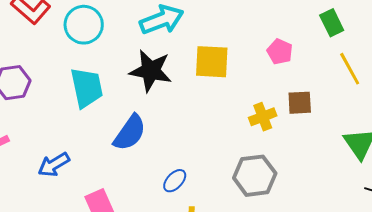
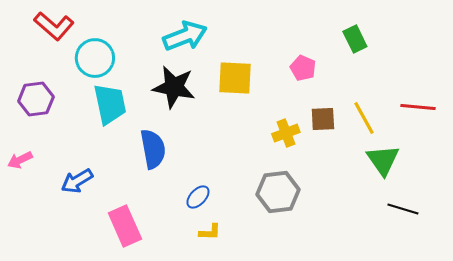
cyan circle: (84, 25) -> (95, 58), moved
yellow line: (350, 69) -> (364, 118), moved
blue semicircle: (130, 133) -> (153, 149), turned -45

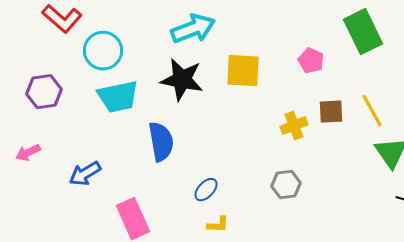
green rectangle: (355, 39) -> (363, 32), size x1.6
cyan trapezoid: (110, 104) -> (118, 97), turned 90
gray hexagon: (278, 192) -> (286, 185), size x0.7

